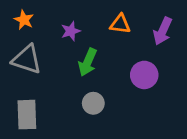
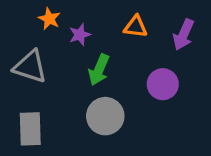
orange star: (24, 20) -> (49, 19), moved
gray circle: (93, 103) -> (105, 116), size x1.5

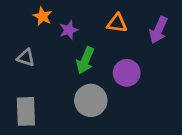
gray triangle: (30, 67) -> (26, 58), size x0.6
purple circle: (163, 84) -> (127, 73), moved

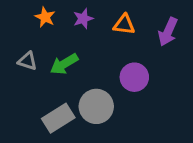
purple star: (69, 30) -> (83, 19), moved
green arrow: (85, 60) -> (64, 64), moved, turned 36
gray rectangle: (26, 111) -> (58, 118), moved, turned 60

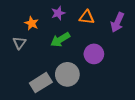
orange star: (45, 17) -> (32, 23), moved
gray triangle: (28, 61) -> (19, 43), turned 48
green arrow: (64, 64) -> (60, 40), moved

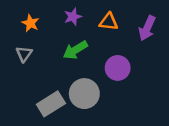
orange star: (32, 23) -> (30, 23), moved

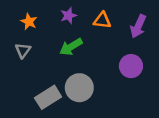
purple circle: (118, 68) -> (131, 66), moved

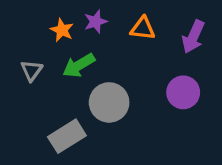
orange star: (29, 22) -> (62, 30), moved
green arrow: (71, 47) -> (79, 65), moved
gray circle: (79, 88) -> (109, 102), moved

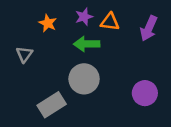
purple star: (96, 22) -> (84, 17), moved
green arrow: (79, 65) -> (87, 44), moved, turned 30
purple circle: (183, 92) -> (145, 93), moved

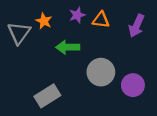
green arrow: (87, 44) -> (68, 47), moved
gray triangle: (24, 54) -> (19, 33), moved, size x1.5
gray circle: (84, 79) -> (101, 72), moved

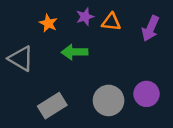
gray triangle: (19, 33) -> (21, 59), moved, turned -35
gray circle: (101, 72) -> (109, 100), moved

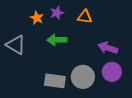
purple star: (85, 17) -> (57, 13), moved
purple arrow: (150, 28) -> (108, 48), moved, turned 84
gray rectangle: (52, 106) -> (55, 81), moved, turned 40

